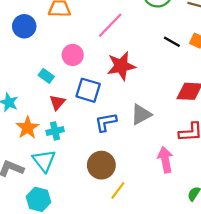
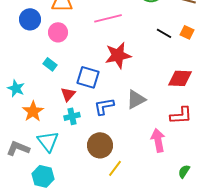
pink line: (110, 25) -> (108, 18), turned 32
pink circle: (73, 55) -> (58, 32), moved
red triangle: (57, 102) -> (68, 94), moved
cyan cross: (55, 131) -> (72, 116), moved

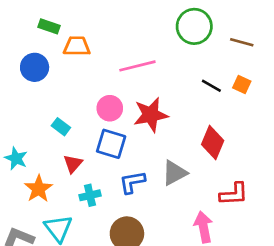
pink circle: (58, 32) -> (110, 108), moved
red diamond: (180, 78) -> (213, 143), moved, turned -70
red triangle: (68, 94) -> (73, 164), moved

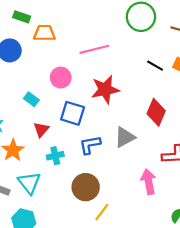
pink circle: (110, 108) -> (61, 78), moved

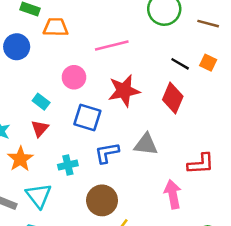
red diamond: (156, 112) -> (173, 98), moved
red triangle: (41, 130) -> (40, 128), moved
gray triangle: (125, 137) -> (146, 144), turned 35

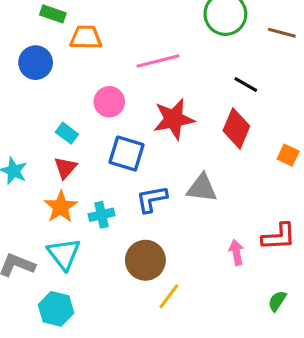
orange square: (208, 63) -> (288, 155), moved
orange star: (20, 159) -> (61, 207), moved
red L-shape: (201, 164) -> (279, 237), moved
pink arrow: (173, 194) -> (236, 252), size x0.7

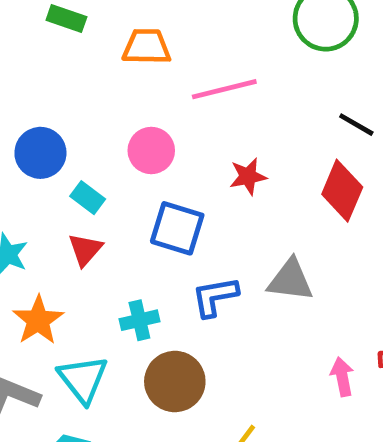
orange trapezoid: (86, 37) -> (147, 47), moved
blue circle: (36, 63) -> (40, 153), moved
red star: (174, 119) -> (248, 176), size x0.6
orange star: (61, 207) -> (38, 320), moved
brown circle: (145, 260) -> (175, 382), moved

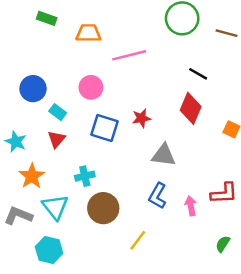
red star: (248, 176) -> (141, 118), moved
blue L-shape: (215, 297) -> (157, 196), moved, turned -50

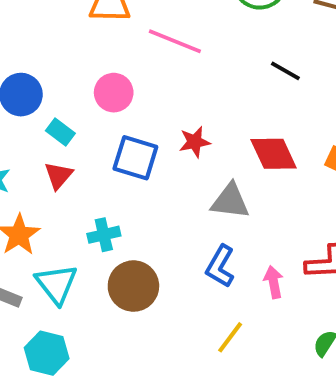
pink line: (129, 55) -> (175, 41), turned 36
red diamond: (191, 108) -> (274, 154), moved, turned -48
yellow line: (138, 240) -> (230, 337), moved

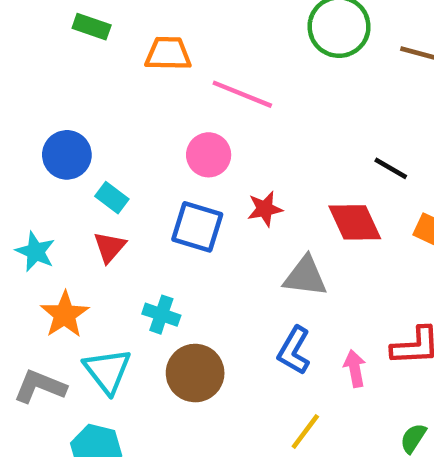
black line: (285, 71) -> (391, 168), moved
pink circle: (114, 93) -> (209, 155), moved
cyan cross: (104, 235) -> (161, 315), turned 32

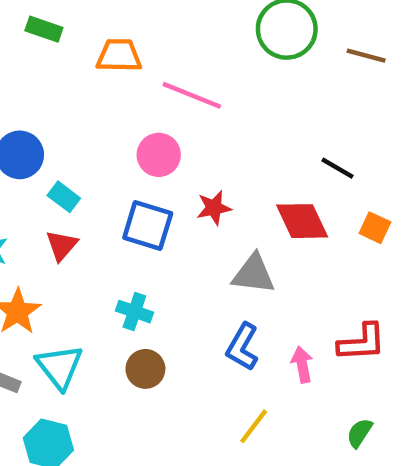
cyan cross: (161, 315) -> (134, 312), moved
brown circle: (195, 373) -> (145, 369), size x0.7

